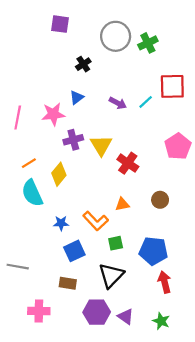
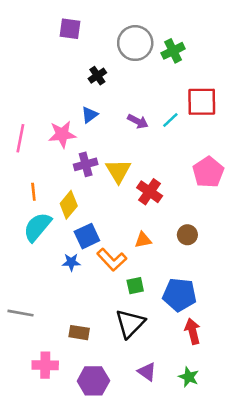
orange line: (29, 163) -> (33, 192), turned -64
cyan semicircle: (32, 193) -> (37, 227), turned 64
blue square: (74, 251) -> (87, 236), moved
purple hexagon: (97, 312) -> (93, 381), moved

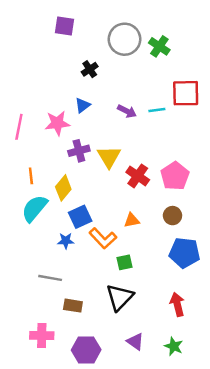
green cross: (173, 51) -> (159, 46), turned -30
cyan line: (170, 120) -> (157, 110), turned 35
pink pentagon: (208, 172) -> (175, 176), moved
blue pentagon: (180, 295) -> (184, 253), moved
gray line: (20, 313) -> (50, 278), moved

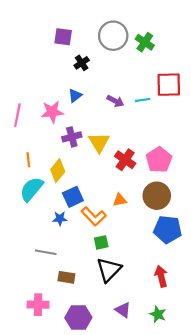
purple square: (65, 26) -> (63, 37), moved
brown circle: (172, 216) -> (157, 196), size x1.6
green square: (125, 262) -> (101, 242), moved

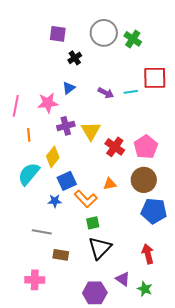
orange line: (28, 160) -> (29, 135), moved
purple triangle: (123, 310) -> (123, 279), moved
purple hexagon: (78, 318) -> (95, 293), moved

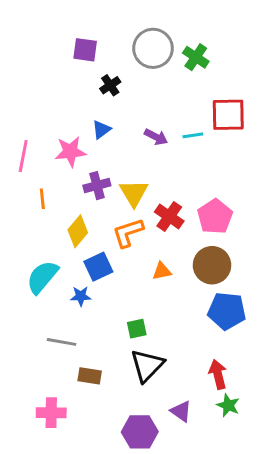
cyan semicircle: (29, 174) -> (42, 277), moved
orange L-shape: (86, 199) -> (128, 233), moved, turned 115
green star: (145, 289) -> (228, 405), moved

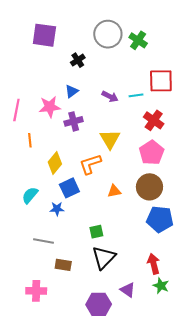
purple square: (85, 50) -> (44, 35), moved, size x1.4
purple cross: (97, 186) -> (74, 121), moved
yellow triangle: (134, 193) -> (110, 139), moved
red cross: (169, 217) -> (154, 120), moved
cyan semicircle: (42, 277) -> (30, 195), size x0.7

